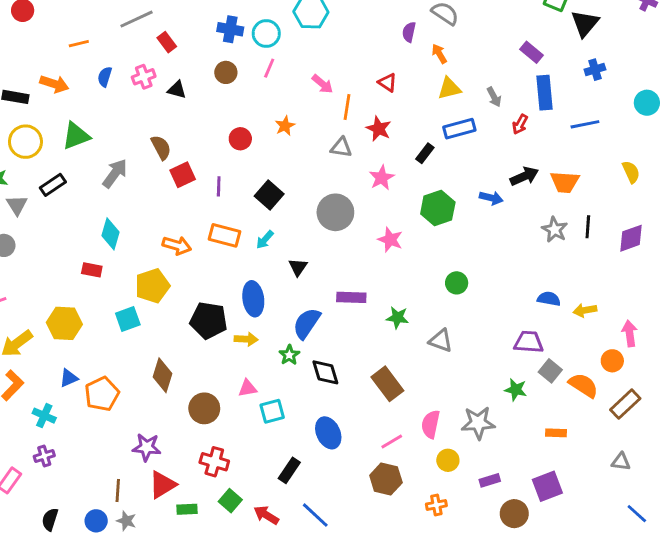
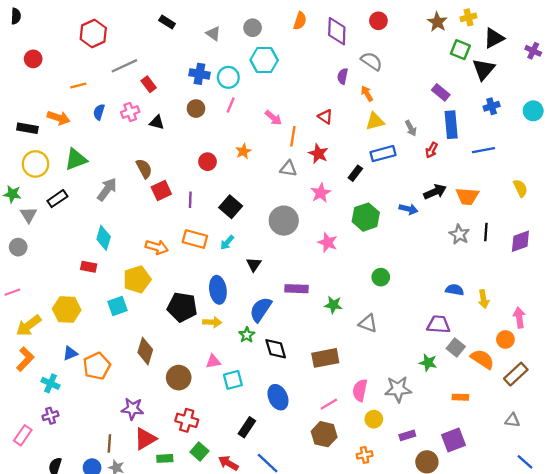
cyan circle: (647, 103) -> (533, 111), moved
yellow arrow: (585, 310) -> (484, 299), turned -90
brown rectangle: (387, 384) -> (325, 358), turned -64

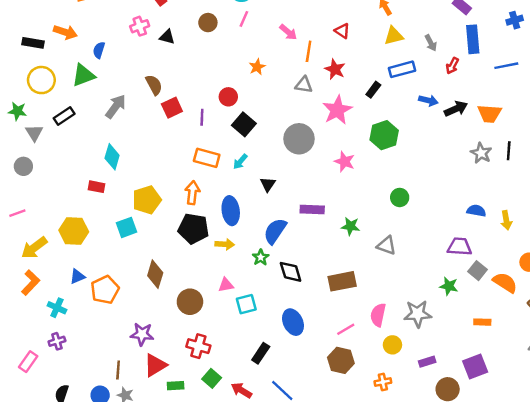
blue semicircle: (99, 112) -> (99, 50), moved
red circle: (208, 162) -> (228, 97), moved
pink star: (321, 193) -> (337, 110), size x1.4
blue arrow: (408, 209) -> (428, 100), moved
orange arrow: (157, 247) -> (192, 193), moved, turned -100

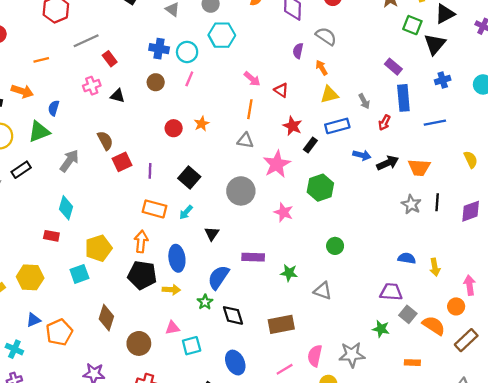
pink arrow: (288, 32) -> (252, 79), moved
red star: (335, 69) -> (292, 126), moved
red circle: (228, 97) -> (174, 128), moved

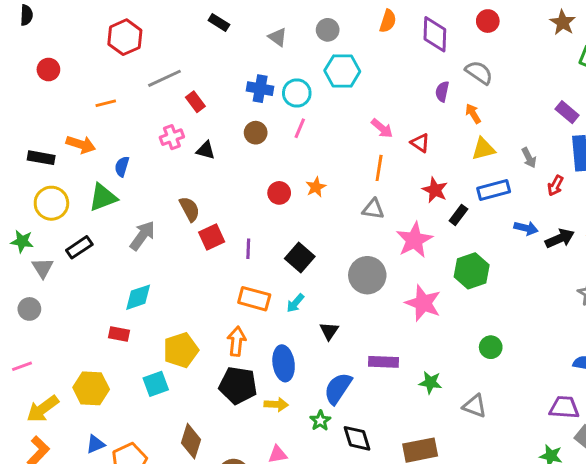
cyan diamond: (66, 208) -> (138, 297), turned 55
pink star: (283, 212) -> (423, 303), size x1.4

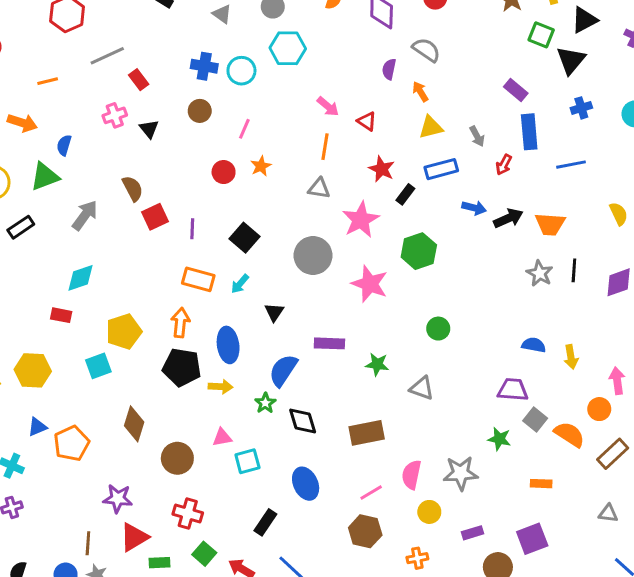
pink line: (300, 128) -> (244, 129), moved
black triangle: (206, 150) -> (149, 129), turned 36

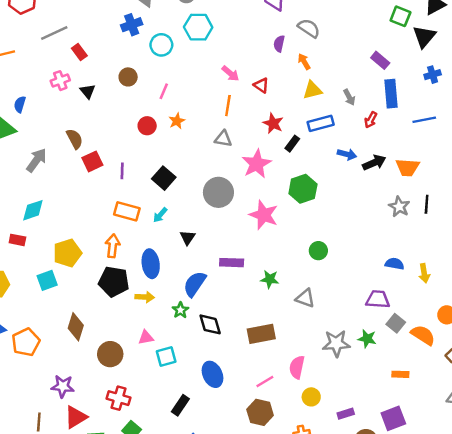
blue cross: (204, 66) -> (132, 25), moved, turned -30
gray star: (461, 473) -> (336, 343), moved

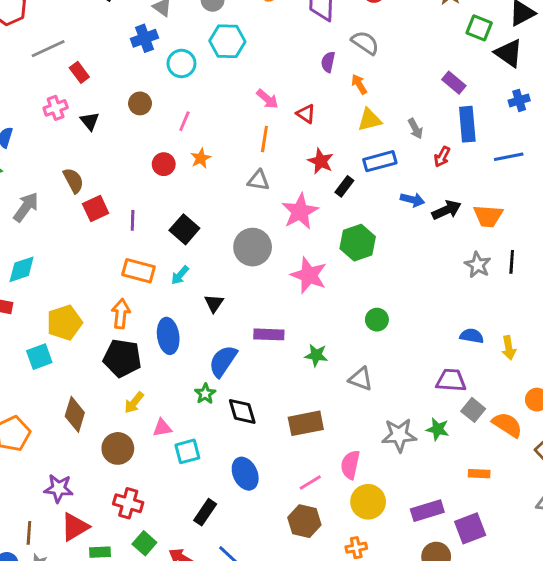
black triangle: (424, 37) -> (509, 53), turned -35
yellow arrow: (145, 297) -> (134, 403), moved, turned 126
yellow circle: (311, 397) -> (368, 502), size x1.5
purple rectangle: (346, 414) -> (427, 511), moved, size x1.5

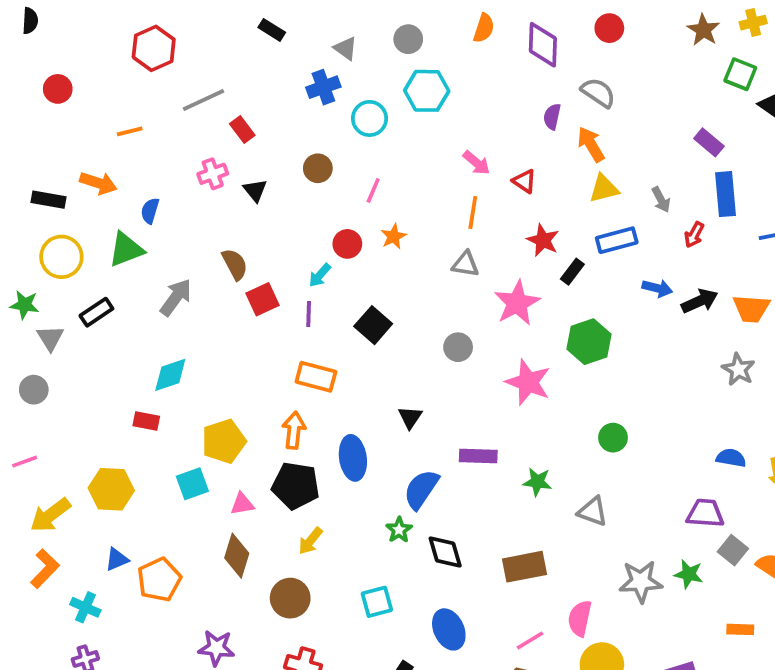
orange arrow: (359, 84) -> (591, 144), size x1.4
gray circle: (253, 247) -> (458, 347), size x0.6
cyan arrow: (180, 275) -> (320, 275), moved
pink triangle: (162, 428) -> (242, 504), moved

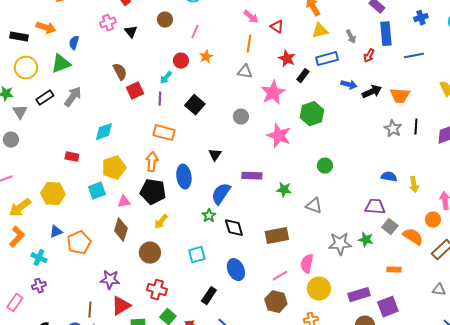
gray arrow: (176, 297) -> (73, 97), moved
cyan diamond: (170, 375) -> (104, 132), moved

